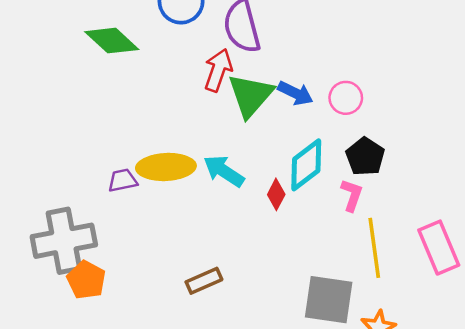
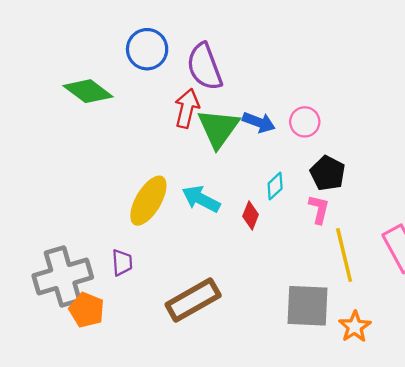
cyan diamond: (306, 165) -> (275, 186), size x0.6
yellow ellipse: (166, 167) -> (148, 201), turned -51
purple trapezoid: (123, 180) -> (122, 263), moved, turned 104
brown rectangle: (204, 281) -> (193, 300), size x1.6

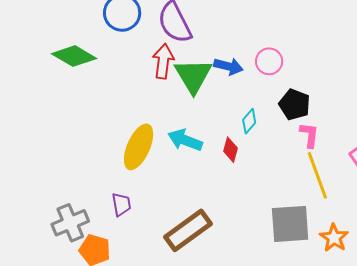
pink L-shape: (319, 209) -> (309, 135), moved
gray cross: (63, 277) -> (70, 223), size x0.7

